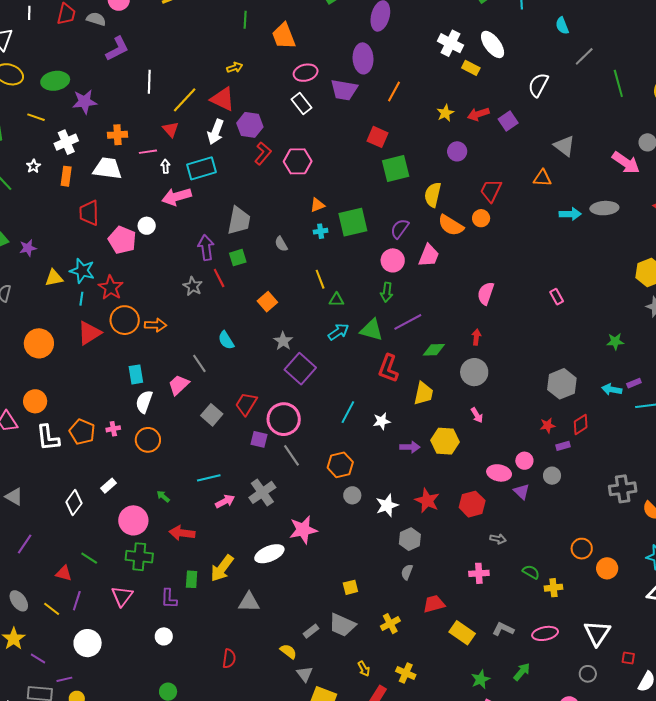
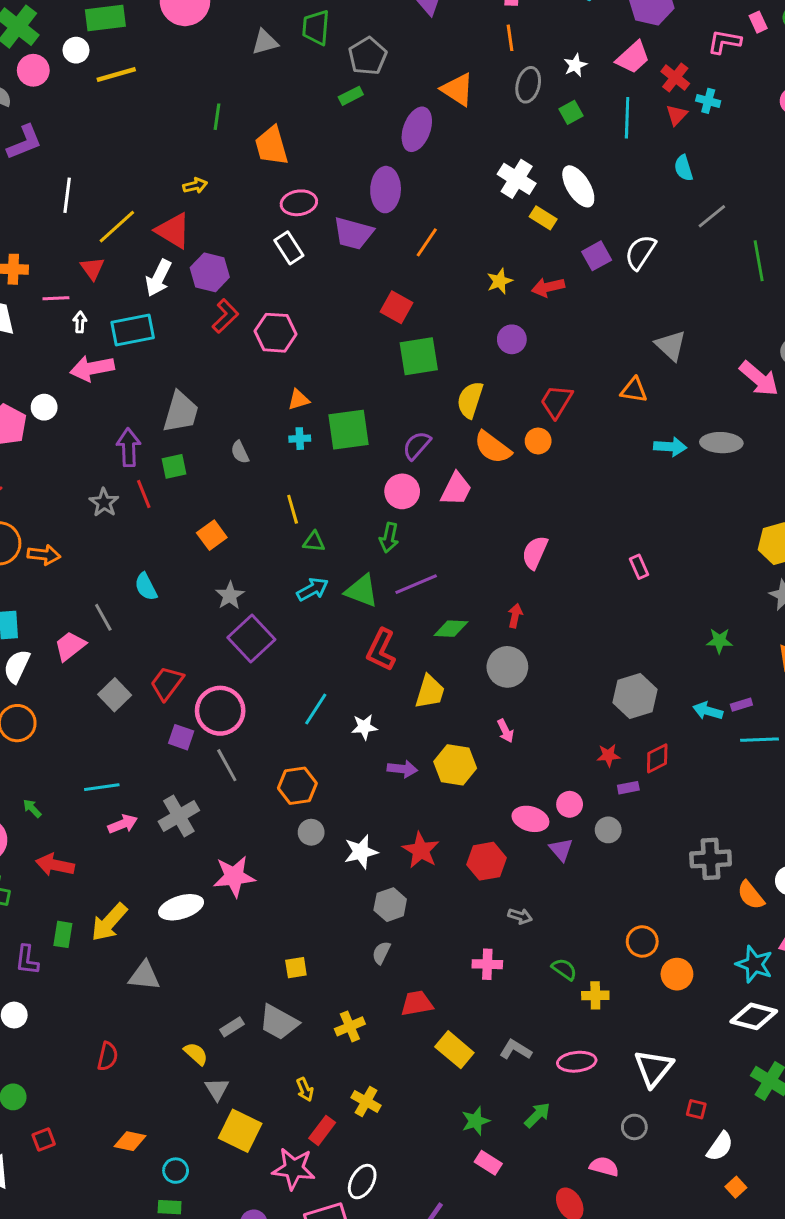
purple square: (508, 121) -> (597, 256), moved

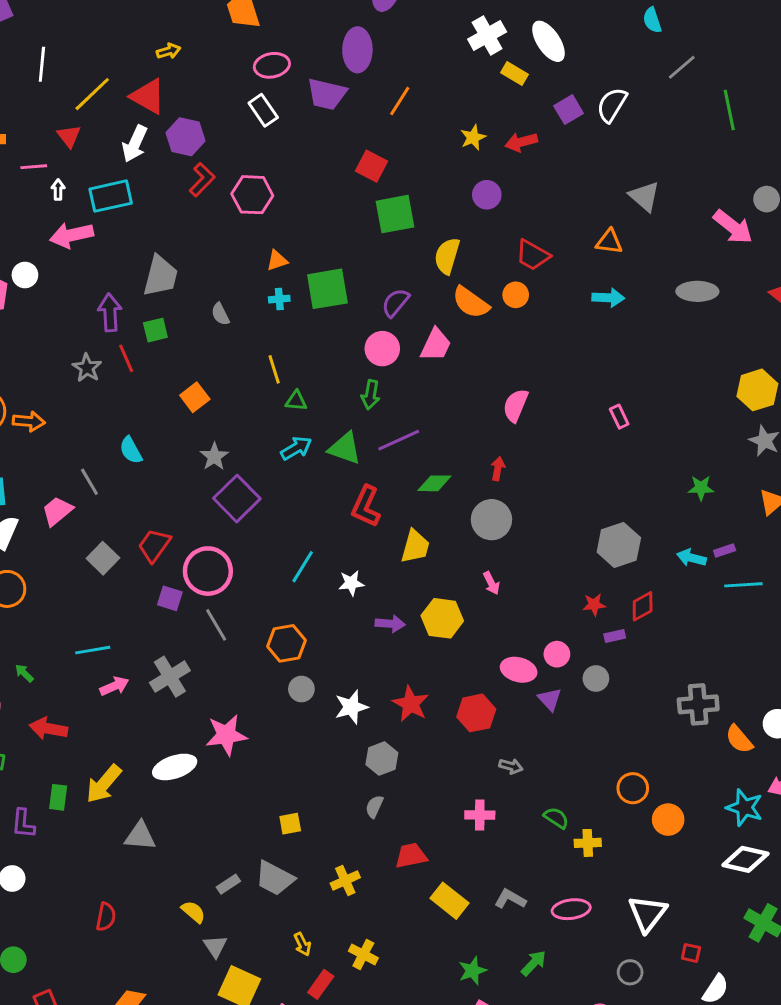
white cross: (517, 179) -> (487, 36), turned 30
red trapezoid: (556, 401) -> (533, 255), turned -90
cyan arrow: (670, 447) -> (608, 298), moved

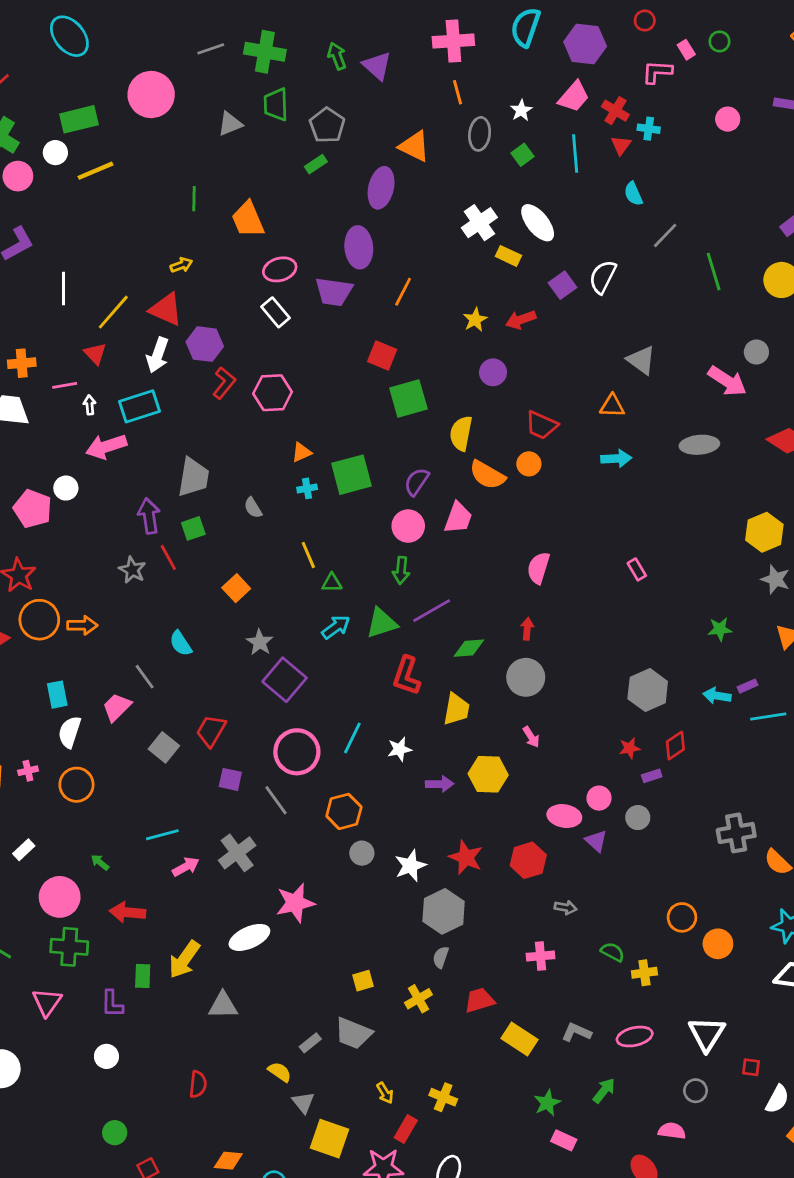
green triangle: (345, 448) -> (382, 623), turned -32
pink circle: (208, 571) -> (297, 752), moved
gray hexagon: (382, 759) -> (444, 911), size x1.4
yellow cross: (345, 880) -> (418, 999), moved

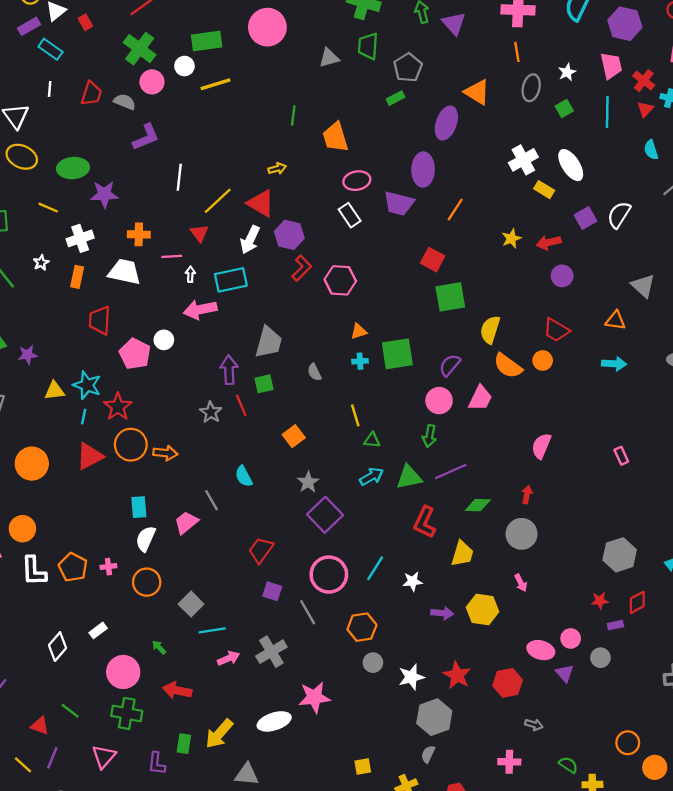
pink trapezoid: (574, 97) -> (611, 66), turned -60
purple circle: (493, 372) -> (562, 276), moved
gray square: (164, 747) -> (191, 604), moved

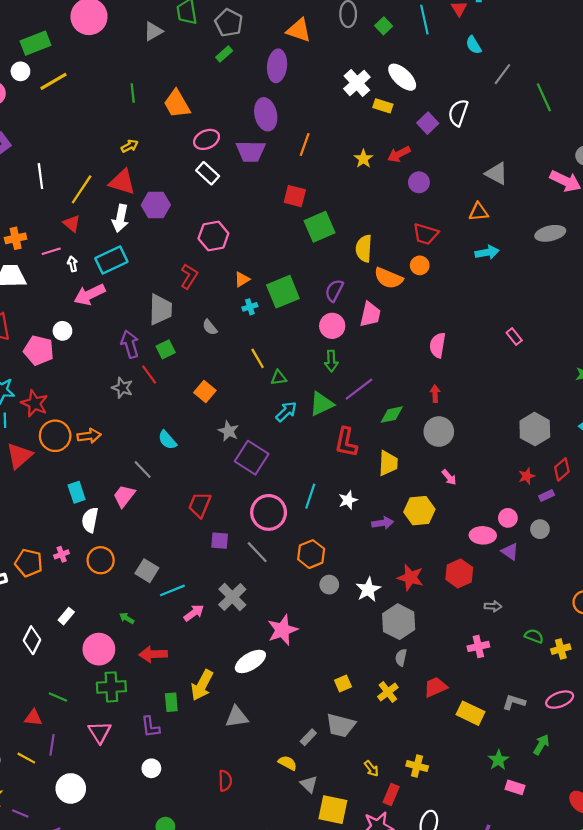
red L-shape: (302, 268) -> (189, 276), moved

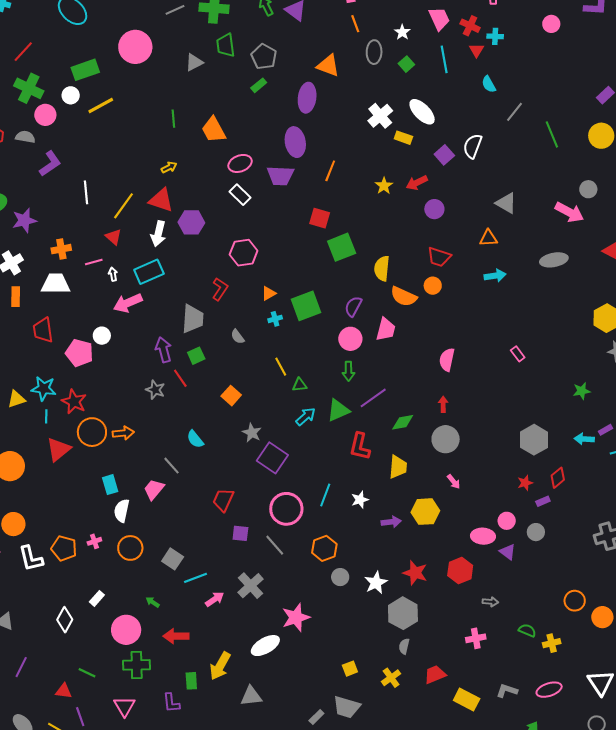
purple line: (52, 745) -> (80, 717), turned -30

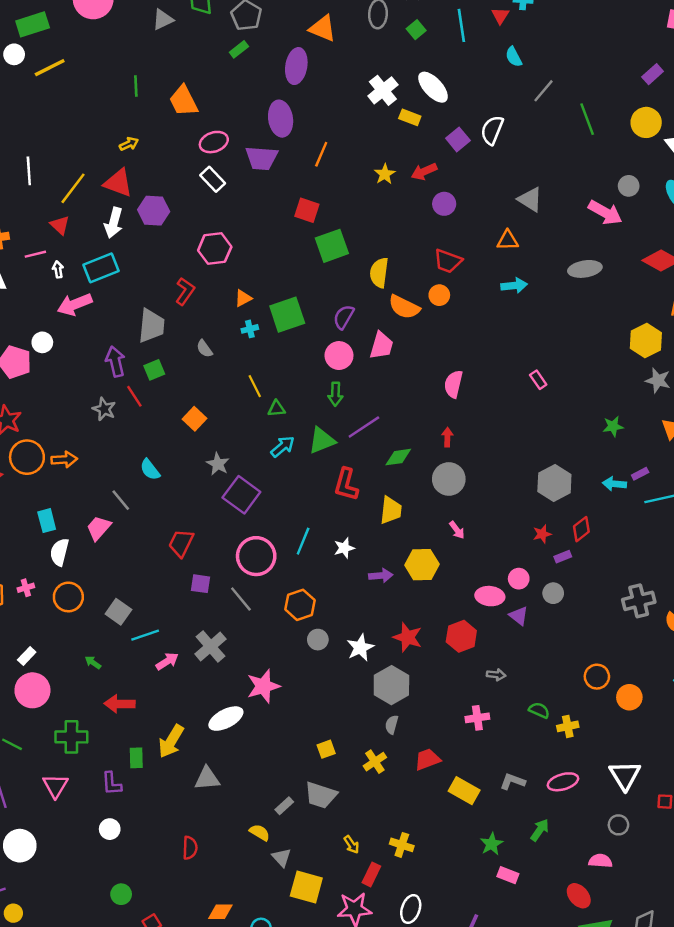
pink circle: (126, 630) -> (32, 690), moved

